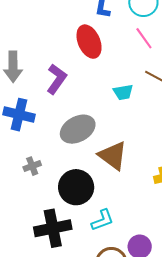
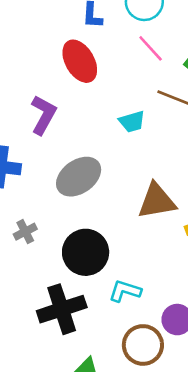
brown triangle: (113, 156) -> (157, 201), moved, turned -40
cyan L-shape: (102, 220) -> (125, 291), turned -135

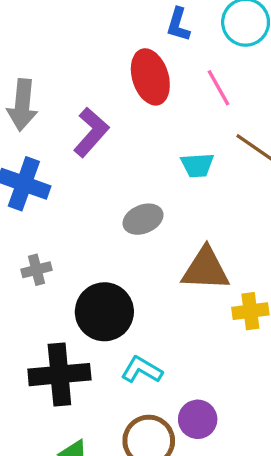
pink line: (151, 48) -> (218, 88), moved
gray ellipse: (79, 177) -> (143, 219), moved, size x0.7

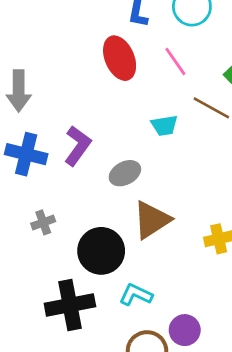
purple L-shape: (91, 132) -> (78, 146), moved
brown triangle: (205, 269) -> (152, 220), moved, turned -30

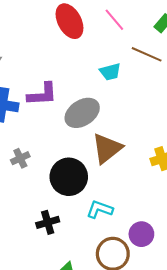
purple L-shape: (78, 146) -> (42, 94), turned 56
gray ellipse: (125, 173) -> (82, 113), size x1.4
black cross: (70, 305) -> (48, 222), size x0.6

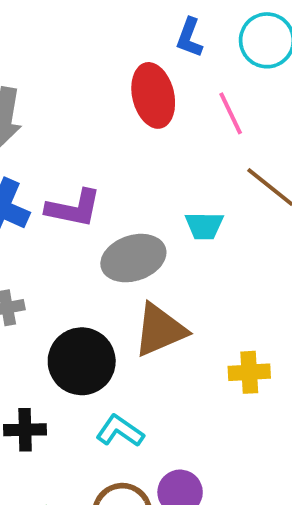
cyan trapezoid: (110, 72) -> (204, 226), moved

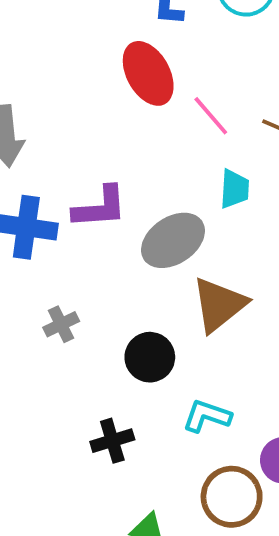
pink line: (231, 113) -> (211, 116), moved
cyan trapezoid: (204, 226) -> (234, 189), turned -72
black circle: (82, 361) -> (150, 357), size x0.7

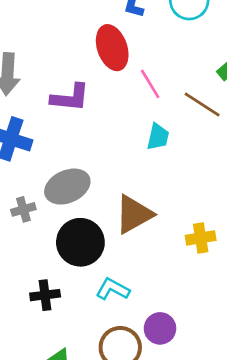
purple L-shape: (100, 207) -> (70, 98), moved
gray ellipse: (173, 240) -> (67, 187), moved
black circle: (150, 357) -> (80, 242), size x1.4

